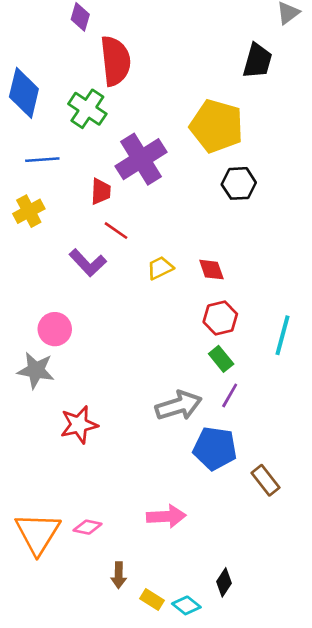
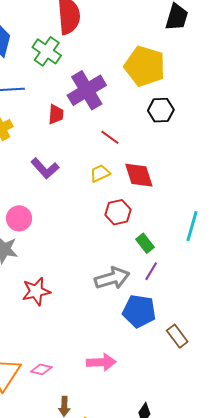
red line: (116, 231) -> (110, 137), moved
red diamond: (211, 270) -> (139, 175), size x1.5
red hexagon: (220, 318) -> (118, 212), moved

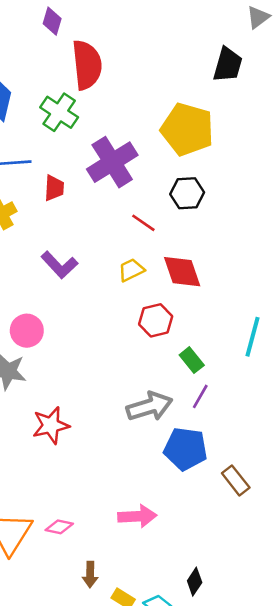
black hexagon: (161, 110) -> (187, 193), moved
red trapezoid: (56, 114) -> (54, 188), moved

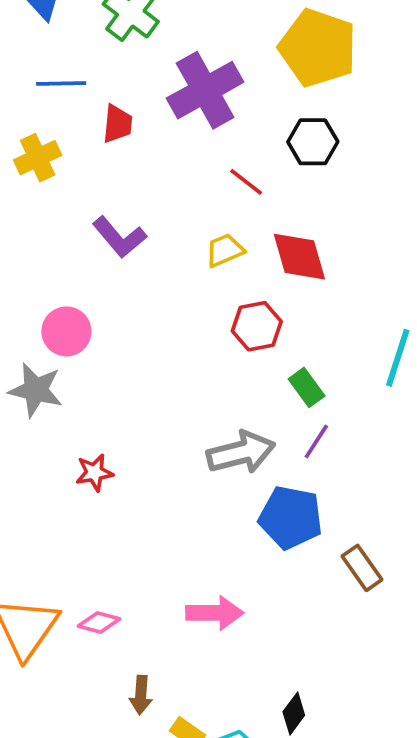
red star: (51, 425) -> (94, 473), size x0.7

